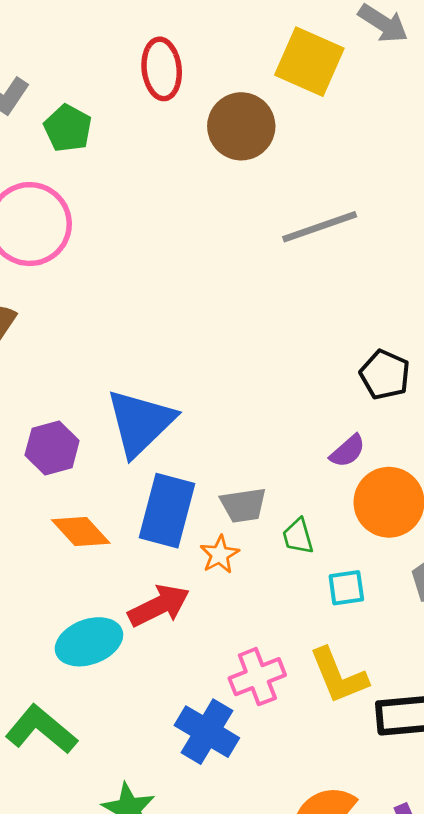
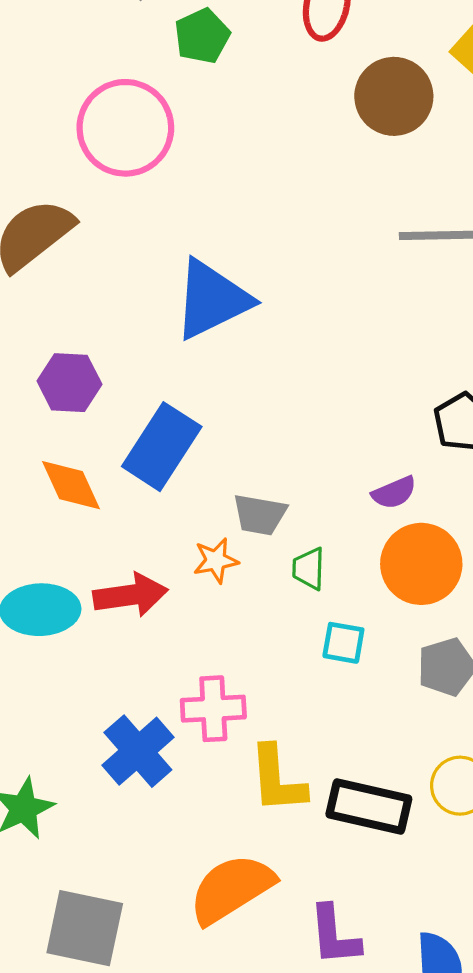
blue triangle: (140, 423) -> (212, 299), moved
blue rectangle: (167, 511) -> (162, 447), moved
yellow L-shape: (339, 676) -> (277, 779), moved

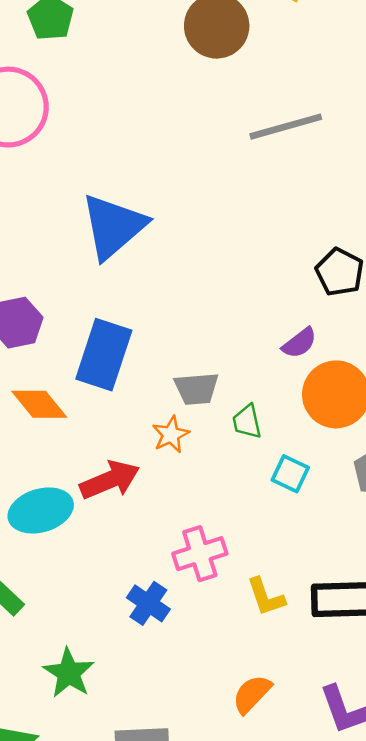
cyan square: (343, 643) -> (290, 474), turned 30
blue cross: (138, 751) -> (148, 603), size x0.7
yellow L-shape: (277, 779) -> (266, 597), size x0.7
orange semicircle: (231, 889) -> (252, 694), size x0.6

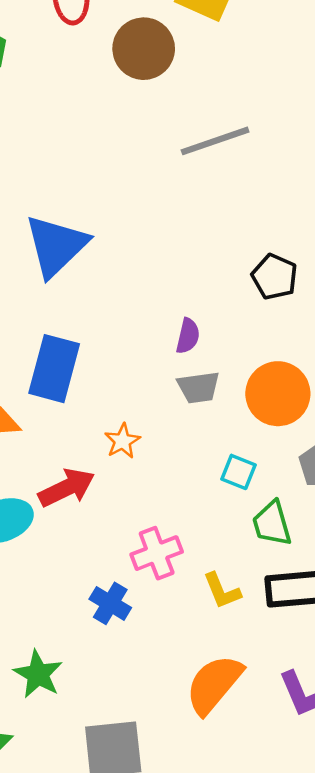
purple semicircle: (299, 343) -> (188, 336), moved, turned -36
gray trapezoid: (196, 389) -> (199, 387), moved
green trapezoid: (247, 422) -> (272, 523), moved, size x1.4
orange semicircle: (252, 694) -> (214, 684), size x1.6

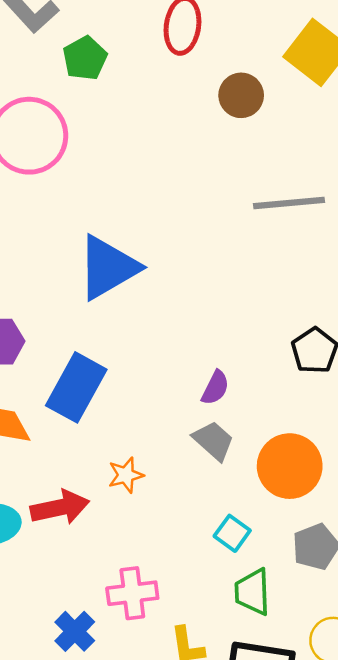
brown circle: (144, 49) -> (241, 95), size x0.7
gray trapezoid: (199, 387) -> (213, 441), turned -144

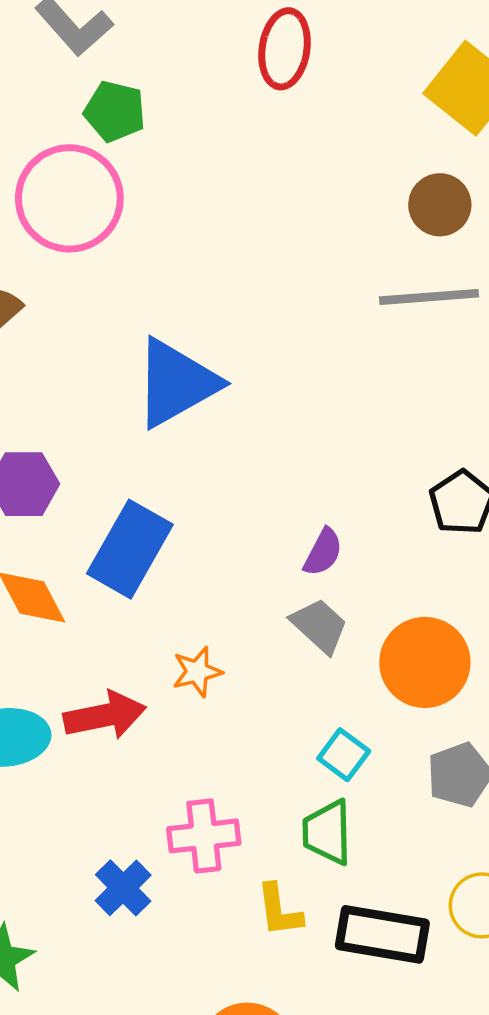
green pentagon: (85, 58) -> (115, 111), moved, turned -30
brown circle: (241, 95) -> (440, 205), moved
green trapezoid: (253, 592) -> (327, 832), moved

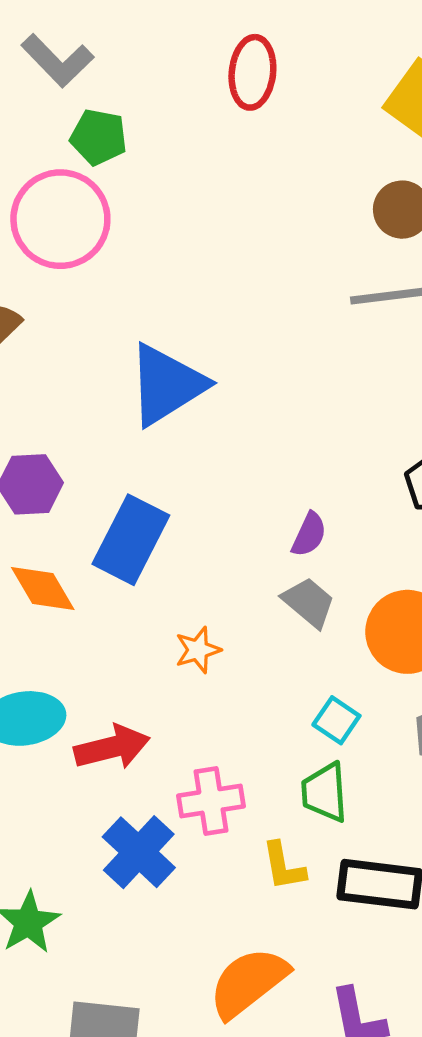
red arrow: (105, 715) -> (112, 747), moved
blue cross: (123, 888) -> (139, 852), size x1.4

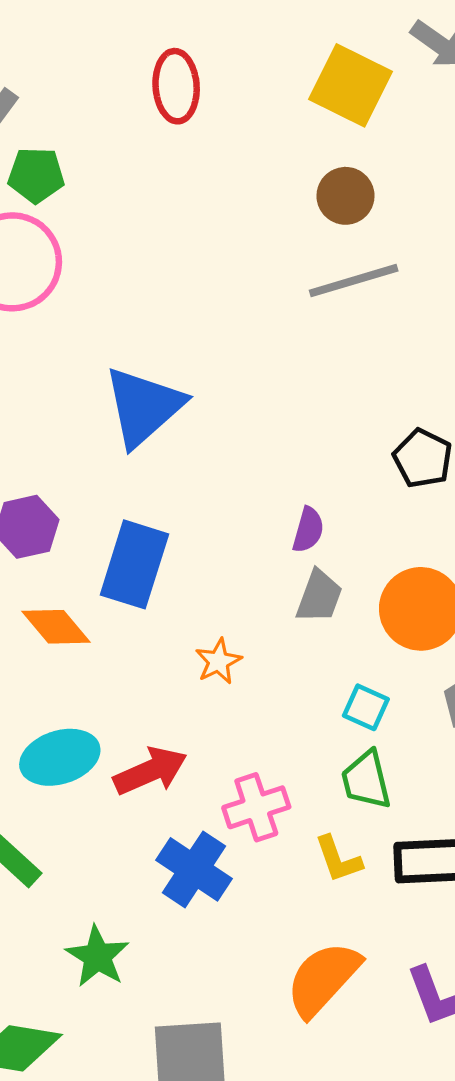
gray trapezoid: (309, 602) -> (319, 596), turned 80

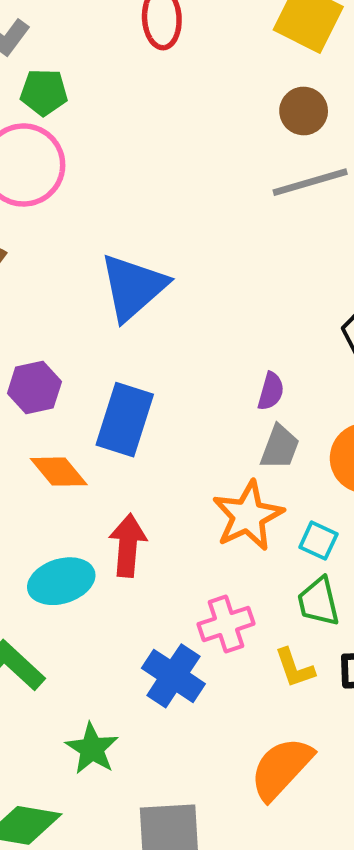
orange star: (218, 661) -> (248, 516), moved, size x1.8
red arrow: (150, 771) -> (128, 545), moved, turned -62

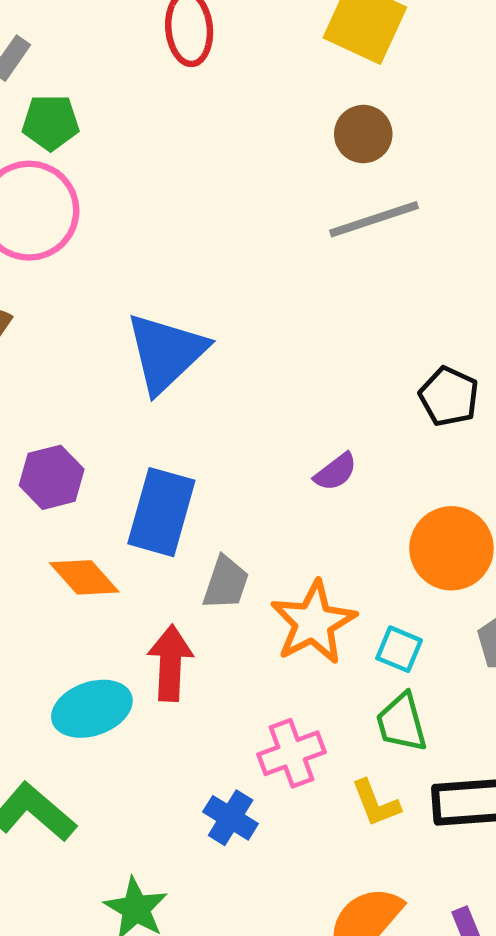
purple semicircle: (271, 391) -> (336, 472), turned 39
gray trapezoid: (280, 447) -> (226, 583), moved
blue cross: (173, 676) -> (231, 818), size x0.7

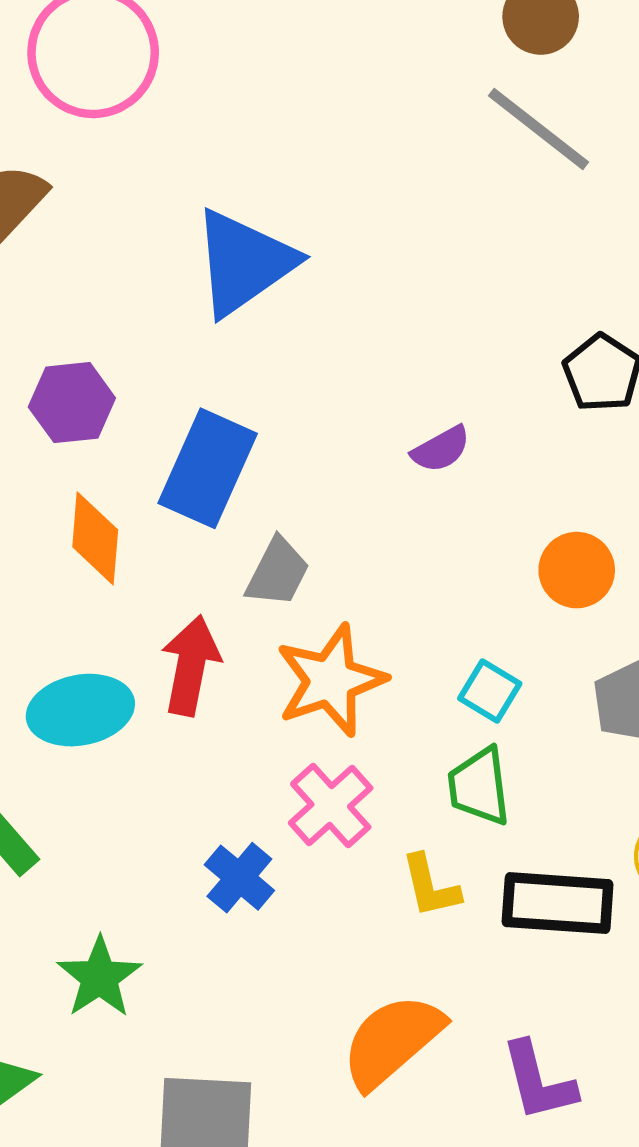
gray line: (374, 219) -> (539, 129), turned 48
orange circle: (451, 548) -> (577, 570), size x0.7
orange diamond: (84, 577) -> (95, 538), turned 38
orange star: (313, 622) -> (331, 680), moved
pink cross: (292, 753) -> (331, 806), turned -30

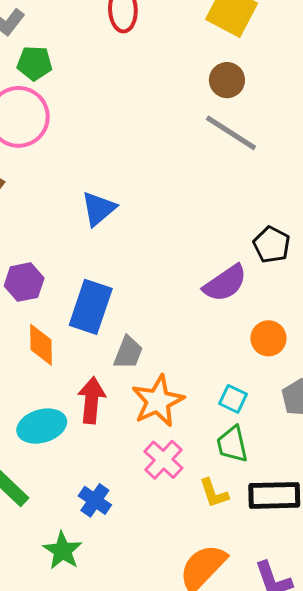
blue triangle: (244, 263) -> (99, 209), size x0.7
purple semicircle: (441, 449) -> (225, 283), moved, size x1.6
blue cross: (239, 878) -> (95, 500), moved

